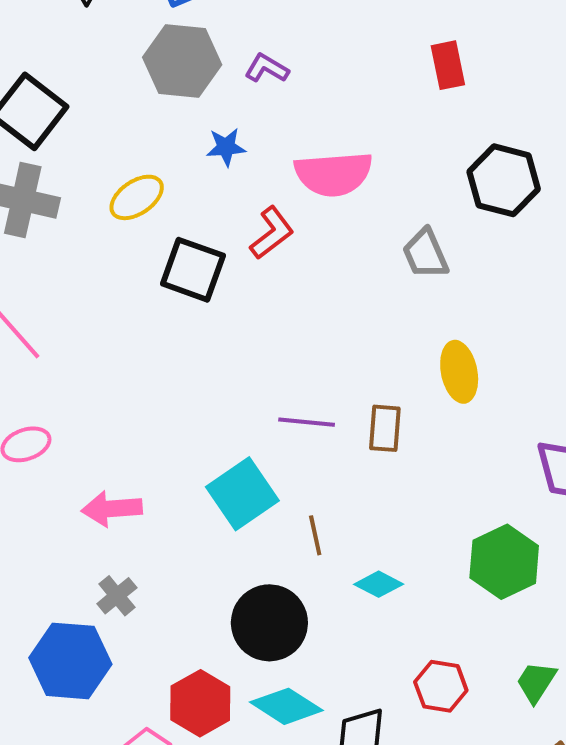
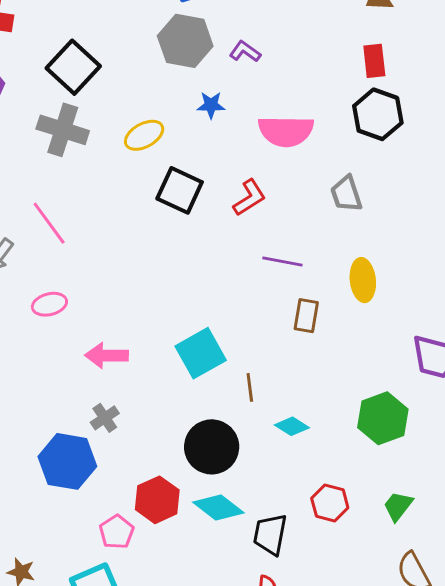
black hexagon: (504, 180) -> (378, 114), moved
red L-shape: (272, 233) -> (249, 198), moved
purple line: (307, 422) -> (282, 262), moved

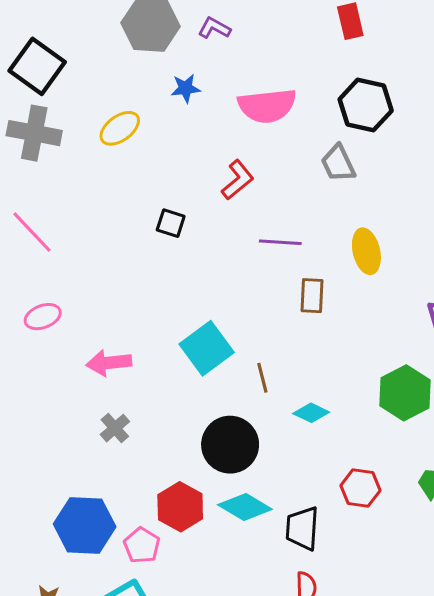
black hexagon: (378, 114) -> (366, 105), moved
black square: (180, 190) -> (171, 223), moved, size x0.6
blue hexagon: (67, 461) -> (85, 525), moved

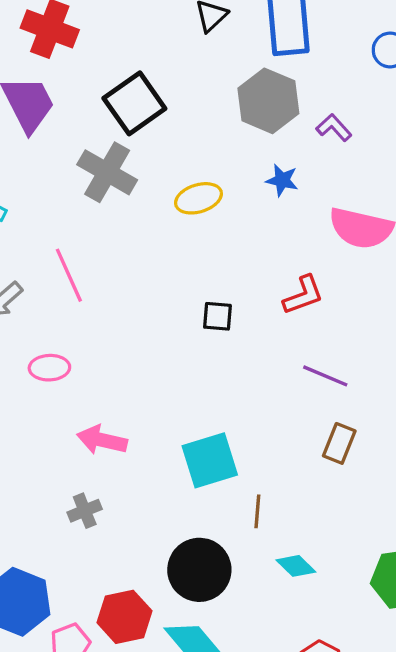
black square: (171, 223) -> (217, 316), turned -32

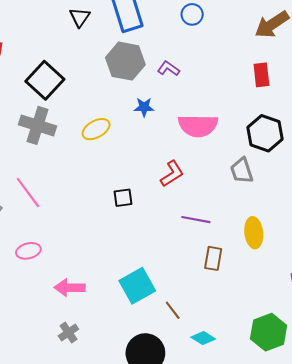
brown line: (257, 511) -> (173, 310), turned -30

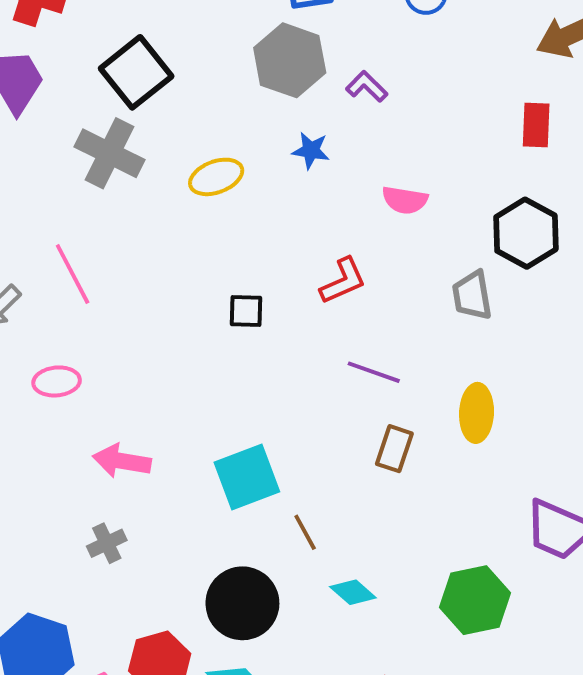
pink semicircle: (198, 126) -> (405, 200), size x0.6

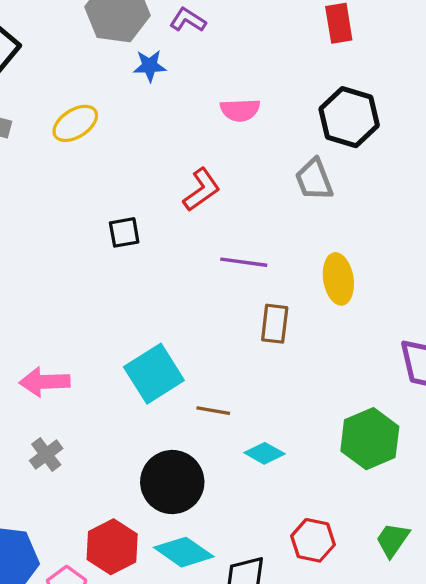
blue star: (311, 150) -> (150, 66), moved
brown line: (305, 532) -> (213, 411), turned -40

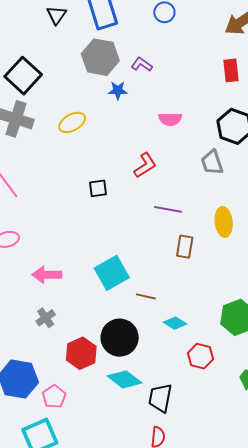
red hexagon: (313, 540) -> (200, 356), moved
red hexagon: (112, 547) -> (81, 353), moved

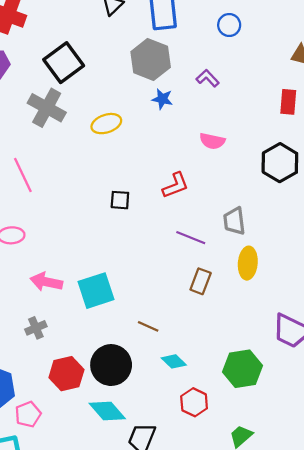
purple L-shape: (142, 64) -> (208, 78), moved
gray trapezoid: (212, 162) -> (234, 221), moved
cyan square: (112, 273) -> (96, 291), moved

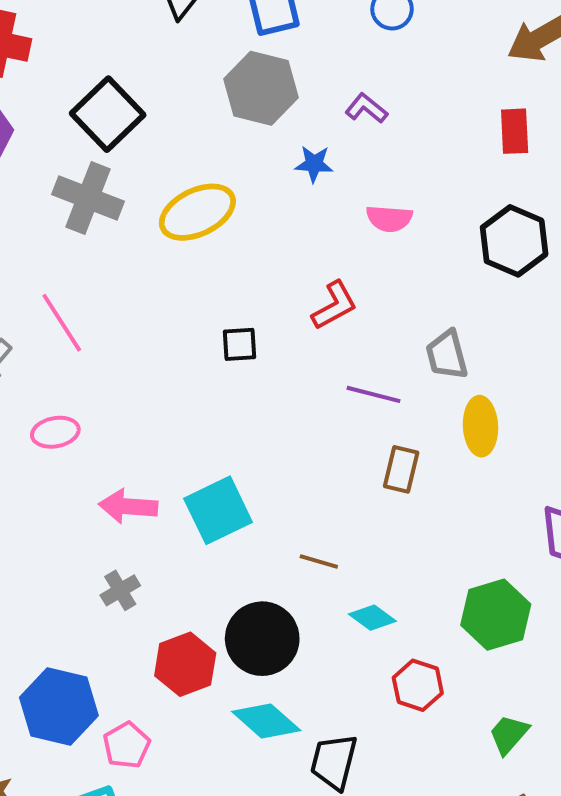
blue star: (162, 99) -> (314, 164), moved
yellow ellipse: (106, 124) -> (197, 212), size x1.4

